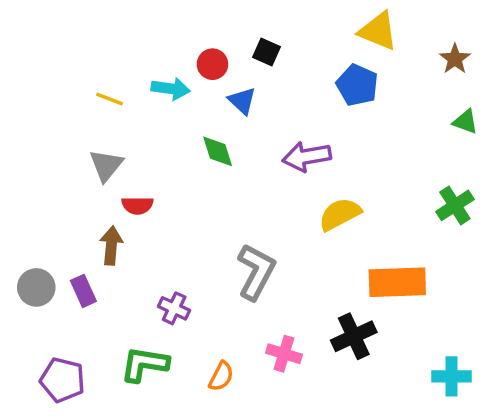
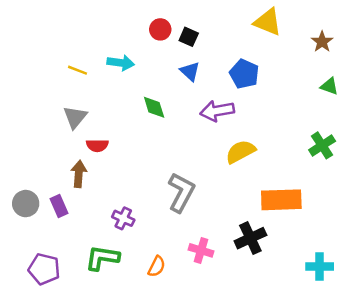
red circle: (212, 64) -> (160, 29), moved
blue pentagon: (357, 85) -> (244, 74), moved
blue triangle: (242, 101) -> (190, 71), moved

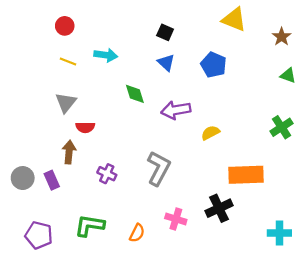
red circle: (160, 29) -> (65, 26), moved
purple arrow: (217, 111) -> (176, 110), moved
yellow semicircle: (241, 152) -> (210, 133), size x0.7
purple cross: (123, 218) -> (107, 174), moved

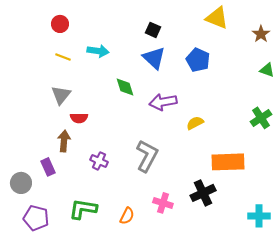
blue triangle: (166, 63) -> (154, 58), size x1.4
gray circle: (23, 178) -> (21, 183), moved

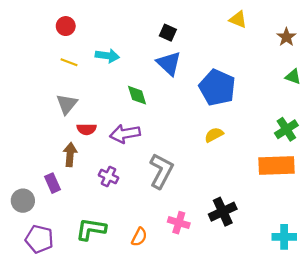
yellow triangle: (217, 18) -> (238, 19), size x0.7
blue pentagon: (198, 60) -> (217, 88), moved, size x1.4
purple arrow: (163, 102) -> (125, 134), moved
orange rectangle: (228, 162) -> (277, 165), moved

